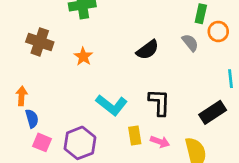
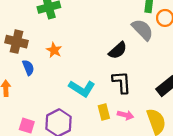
gray semicircle: (190, 43) -> (142, 30), size x1.5
black semicircle: (148, 50) -> (118, 50), moved
blue semicircle: (32, 119) -> (28, 68), moved

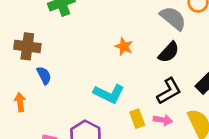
orange star: (54, 50) -> (124, 46), moved
black semicircle: (118, 50) -> (169, 52), moved
black L-shape: (122, 82) -> (169, 91), moved, turned 70

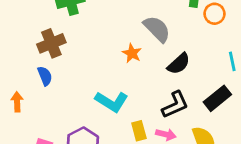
gray semicircle: (173, 18) -> (157, 29), moved
brown cross: (27, 46) -> (51, 43), moved, turned -35

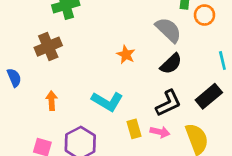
gray semicircle: (157, 29) -> (168, 30), moved
blue semicircle: (45, 76) -> (14, 78), moved
orange arrow: (17, 102) -> (52, 101), moved

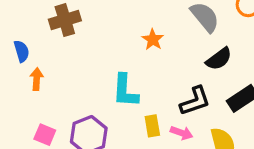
black semicircle: (171, 64) -> (219, 59), moved
orange arrow: (52, 101) -> (37, 79), moved
cyan L-shape: (107, 101) -> (125, 91), turned 56

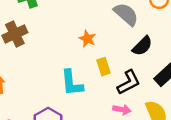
yellow rectangle: (152, 126) -> (103, 67), moved

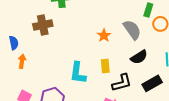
orange star: (87, 39) -> (104, 35), moved

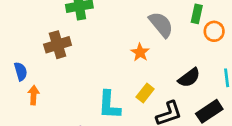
gray semicircle: (132, 30) -> (161, 25), moved
yellow rectangle: (105, 66) -> (145, 93), turned 48

